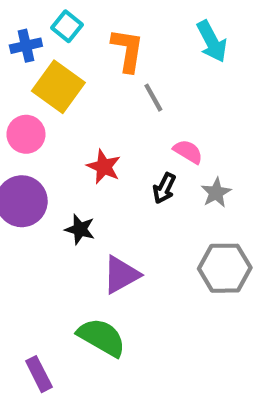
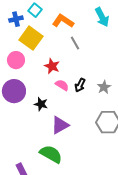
orange L-shape: (128, 50) -> (63, 21), turned -65
pink semicircle: (188, 152) -> (62, 85), moved
red star: (104, 167) -> (52, 66), moved

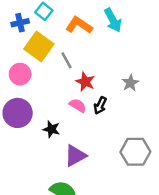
cyan arrow: (102, 17) -> (113, 20), moved
gray line: (75, 43) -> (66, 60), moved
red star: (52, 66) -> (85, 82), moved
gray star: (104, 87) -> (130, 83), moved

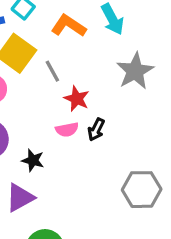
gray star: (130, 83) -> (135, 71), moved, size x1.6
pink semicircle: (78, 105) -> (67, 130), turned 138
purple triangle: (75, 156) -> (20, 198), moved

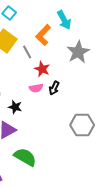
orange L-shape: (69, 26) -> (43, 35), moved, turned -80

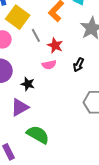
gray line: (27, 52) -> (36, 35), moved
black arrow: (54, 88) -> (78, 65), moved

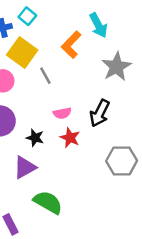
red star: (55, 45) -> (70, 138), moved
black arrow: (78, 65) -> (100, 113), size x1.5

